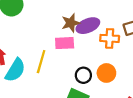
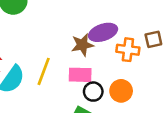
brown star: (71, 23) -> (82, 45), moved
pink rectangle: (65, 43) -> (80, 75), moved

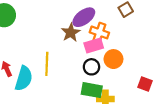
orange cross: (128, 50) -> (99, 32), moved, turned 30
pink rectangle: (80, 75) -> (94, 46), moved

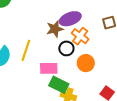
pink rectangle: (94, 46) -> (49, 68), moved
black circle: (91, 67) -> (66, 48), moved

